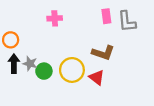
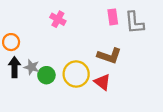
pink cross: (55, 18) -> (58, 19), turned 32

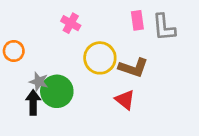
black arrow: (14, 67) -> (33, 102), moved
yellow circle: (76, 74) -> (100, 58), moved
green circle: (46, 75) -> (57, 91), size x1.5

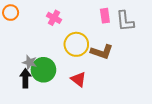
orange circle: (14, 51) -> (11, 13), moved
red triangle: (125, 100) -> (78, 79), moved

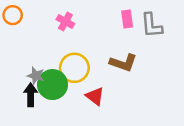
yellow circle: (76, 44) -> (74, 68), moved

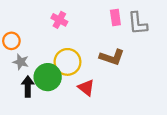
orange circle: (13, 15) -> (11, 41), moved
gray star: (36, 76) -> (21, 62), moved

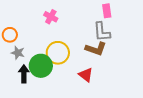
pink rectangle: (115, 18) -> (107, 11), moved
gray L-shape: (138, 23) -> (102, 32), moved
red triangle: (86, 88) -> (86, 75), moved

